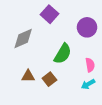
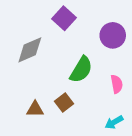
brown triangle: (28, 76) -> (35, 109), moved
cyan arrow: (88, 84) -> (114, 122), moved

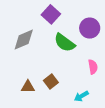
green semicircle: (81, 70) -> (65, 43), moved, turned 95
cyan arrow: (114, 122) -> (81, 96), moved

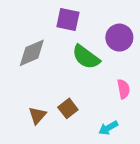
purple square: (51, 14) -> (68, 19), turned -30
brown triangle: (28, 87) -> (37, 115), turned -48

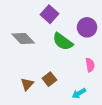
purple square: (68, 19) -> (49, 14), turned 30
gray diamond: (32, 53) -> (23, 39), turned 70

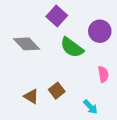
brown triangle: (27, 84) -> (31, 96), turned -40
cyan arrow: (79, 93) -> (91, 107), turned -104

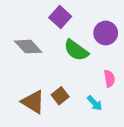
brown triangle: (31, 96) -> (33, 102), size x1.5
cyan arrow: (91, 107) -> (95, 103), moved

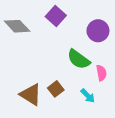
gray diamond: (28, 47) -> (17, 26), moved
green semicircle: (76, 50) -> (79, 59), moved

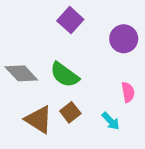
gray diamond: (17, 26) -> (21, 73), moved
green semicircle: (79, 59) -> (65, 75), moved

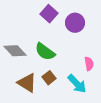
purple circle: (124, 39) -> (75, 23), moved
cyan arrow: (111, 121) -> (77, 84), size x1.5

